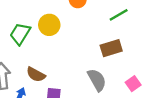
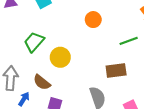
yellow circle: (49, 25) -> (60, 57), moved

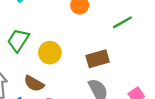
brown rectangle: (116, 70) -> (98, 59), moved

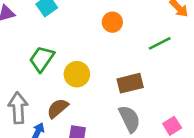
brown semicircle: (34, 84) -> (58, 108), turned 108

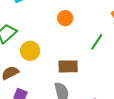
green line: (160, 43) -> (97, 42), turned -42

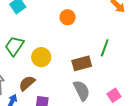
green line: (97, 42) -> (105, 48), moved

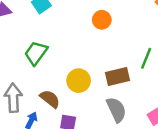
yellow circle: (41, 57) -> (79, 81), moved
brown semicircle: (27, 83) -> (50, 99), turned 78

